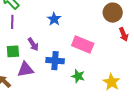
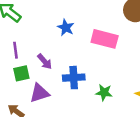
purple line: (12, 22) -> (15, 50), moved
pink rectangle: (83, 44) -> (105, 39), moved

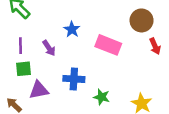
purple arrow: (45, 61) -> (49, 48), moved

